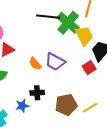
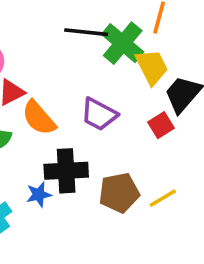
orange semicircle: (35, 64) -> (39, 118), moved, size x1.5
black cross: (37, 93) -> (66, 171), size x1.6

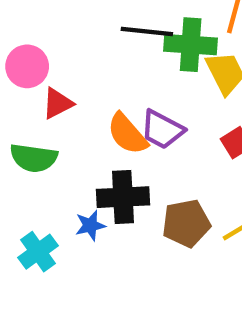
green cross: (123, 43) -> (191, 45), turned -36
orange semicircle: (39, 118) -> (127, 134), moved

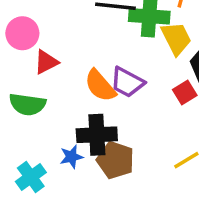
brown pentagon: (186, 223) -> (115, 160), moved, turned 30

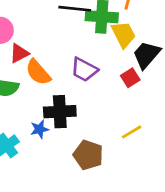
orange semicircle: (100, 86) -> (38, 72), moved
brown pentagon: (115, 160) -> (88, 155), moved

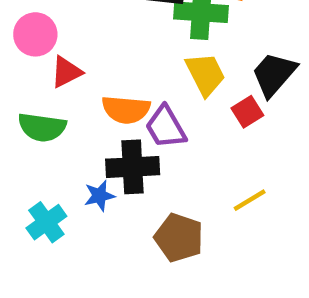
yellow trapezoid: (123, 34) -> (205, 74), moved
purple trapezoid: (84, 70) -> (166, 127), moved, turned 32
orange semicircle: (38, 72) -> (126, 110), moved, turned -44

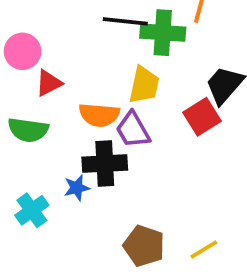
yellow trapezoid: (205, 74) -> (144, 85), moved, turned 39
red square: (247, 112) -> (202, 117), size x1.4
yellow line: (250, 200) -> (204, 250), moved
brown pentagon: (179, 238) -> (144, 246), moved

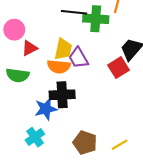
yellow trapezoid: (144, 85) -> (63, 49), moved
purple trapezoid: (133, 130) -> (78, 58), moved
blue star: (77, 188) -> (46, 109), size x1.5
cyan cross: (32, 210) -> (35, 137), moved

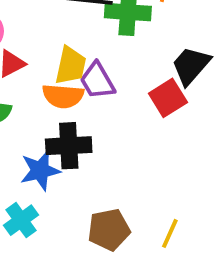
brown pentagon: (85, 143) -> (109, 230), turned -30
yellow line: (120, 145) -> (170, 233), turned -35

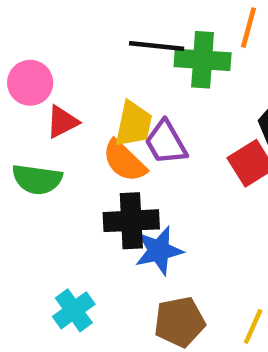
orange semicircle: (63, 96) -> (124, 161), turned 39
blue star: (40, 170) -> (159, 251), moved

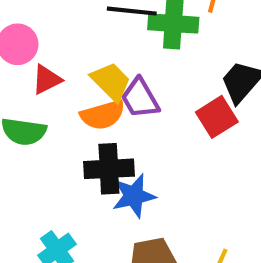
yellow trapezoid: (134, 124) -> (111, 82), turned -57
orange semicircle: (124, 161) -> (103, 115), turned -60

